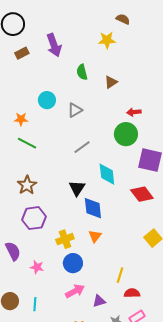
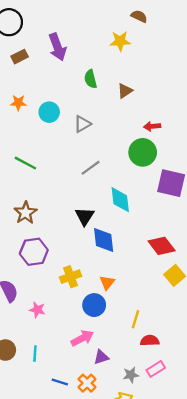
orange star: (21, 119) -> (18, 103), moved
red diamond: (142, 194) -> (162, 246), moved
orange triangle: (95, 236) -> (107, 283), moved
blue circle: (73, 263) -> (94, 305), moved
purple triangle: (99, 301) -> (101, 357), moved

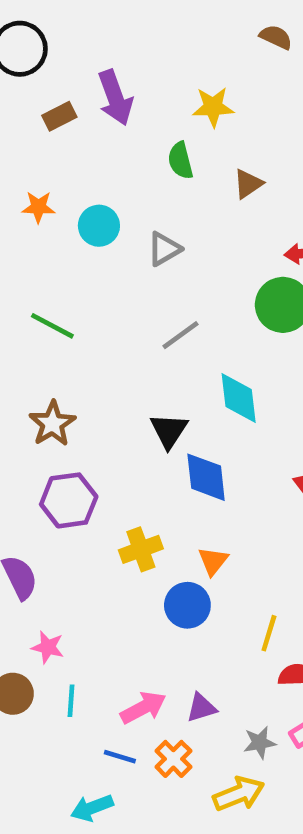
yellow star: (120, 41) -> (213, 107), moved
brown rectangle: (20, 57) -> (59, 116), moved
pink star: (37, 310) -> (48, 647), moved
pink arrow: (82, 338) -> (143, 708), moved

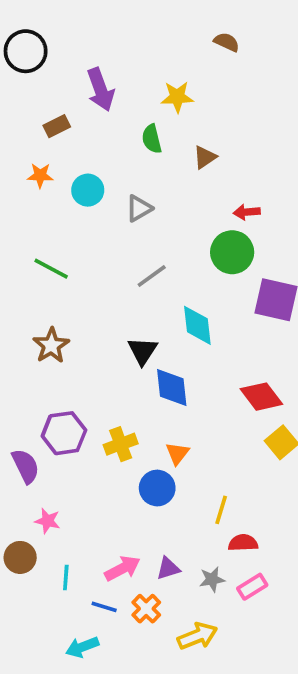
brown rectangle: (59, 116) -> (57, 126), moved
purple hexagon: (69, 500) -> (64, 433), moved
cyan line: (71, 701) -> (66, 578), moved
gray star: (260, 743) -> (212, 579), moved

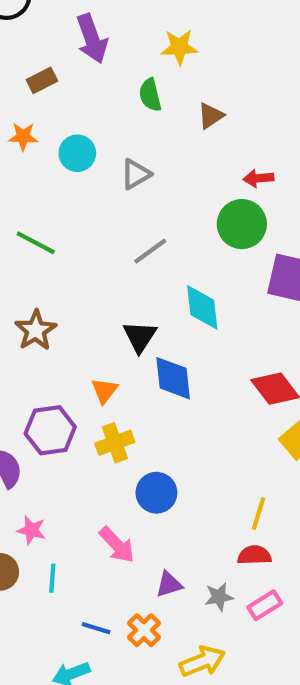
orange triangle: (177, 453) -> (104, 391), moved
yellow line: (221, 510) -> (259, 514), moved
pink arrow: (122, 568) -> (117, 545), moved, turned 75
cyan line: (66, 578) -> (52, 578), moved

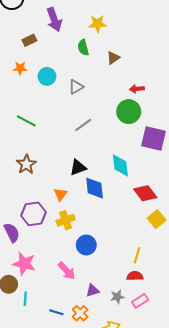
cyan diamond: (202, 307) -> (120, 165), moved
black triangle: (140, 337) -> (78, 167), turned 36
pink star: (31, 530) -> (24, 264), size x1.6
cyan line: (52, 578) -> (25, 299), moved

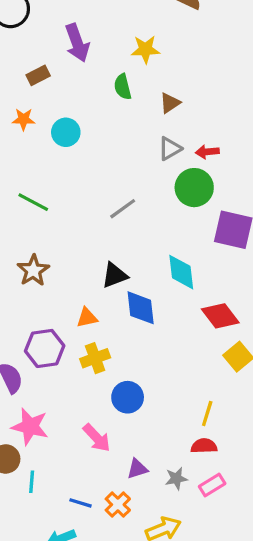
gray triangle: (76, 87) -> (170, 149), moved
orange triangle: (60, 194) -> (87, 318), turned 40

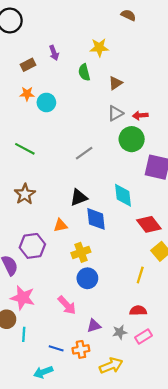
purple arrow: (77, 43) -> (54, 53), moved, size x0.6
orange star: (24, 119) -> (27, 94), moved
yellow cross: (95, 358) -> (81, 252), moved
yellow line: (207, 413) -> (140, 275), moved
orange cross: (118, 505) -> (81, 349), turned 35

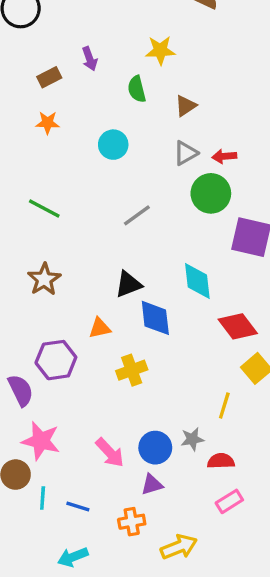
cyan circle: (46, 102) -> (113, 145), moved
blue circle: (87, 278) -> (155, 448), moved
gray star: (120, 332) -> (192, 439), moved
blue line: (56, 348) -> (78, 507), moved

